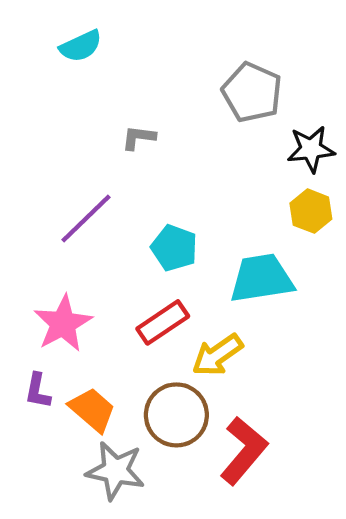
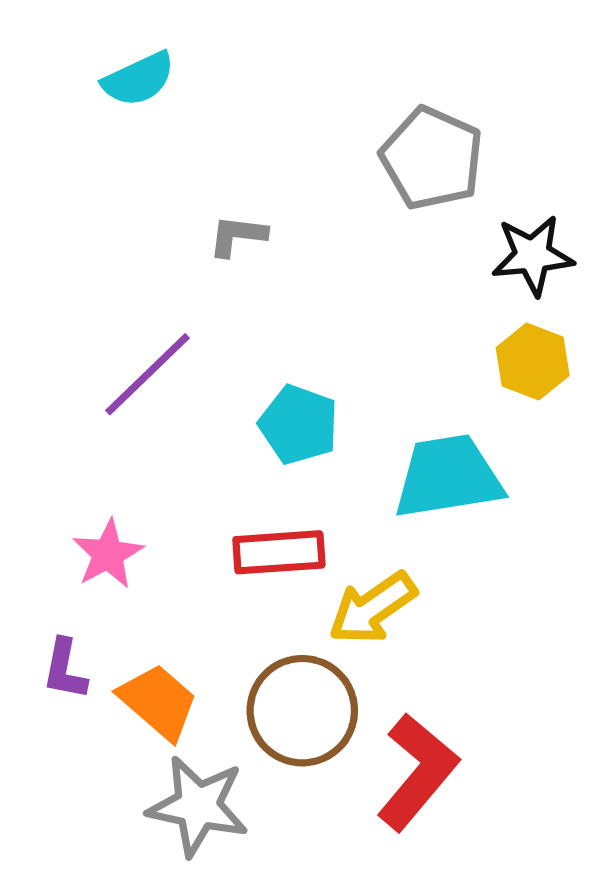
red rectangle: (163, 322) -> (279, 552), turned 30
pink star: (63, 324) -> (108, 554), size x0.7

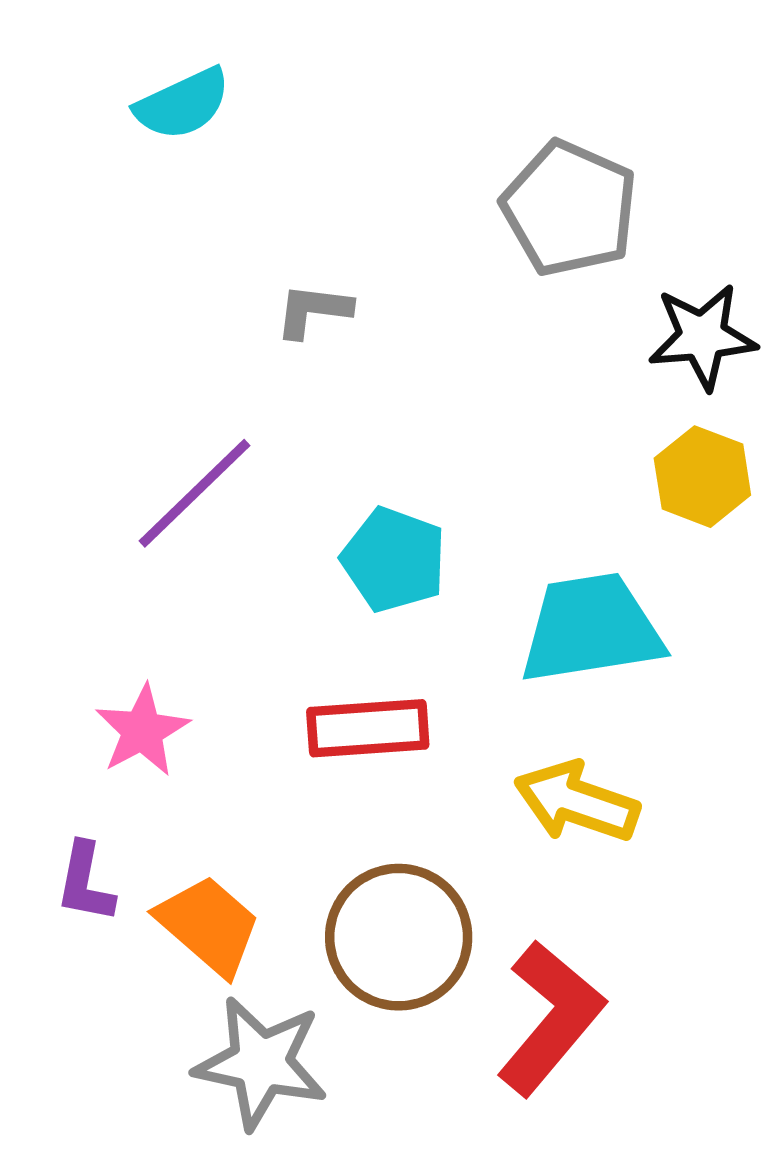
yellow arrow: (372, 608) -> (577, 802), moved, turned 54

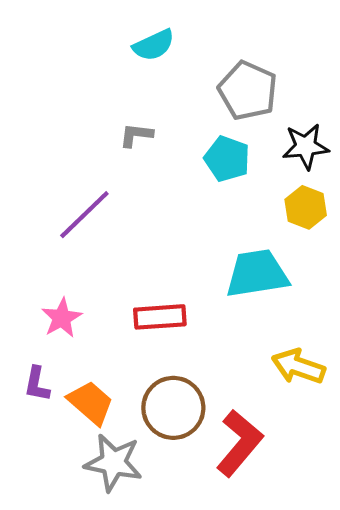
cyan semicircle: (183, 104) -> (154, 45), moved
cyan pentagon: (394, 560) -> (227, 159), moved
yellow arrow: (577, 802) -> (298, 367), moved

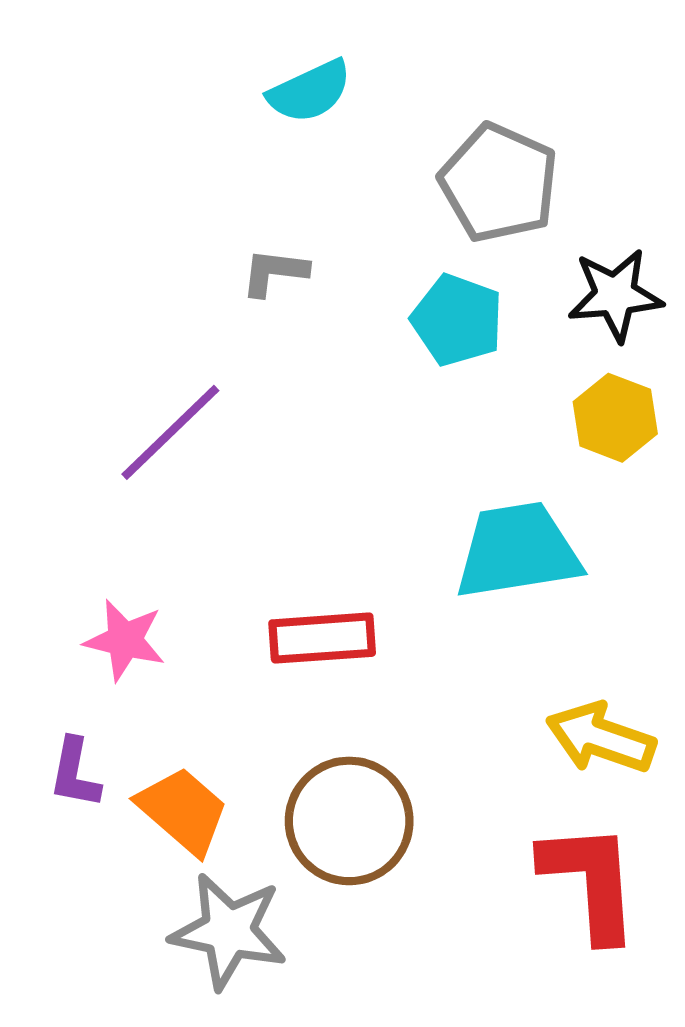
pink star: (62, 318) -> (125, 640), turned -30
red L-shape: (239, 443) -> (590, 881), moved, turned -44

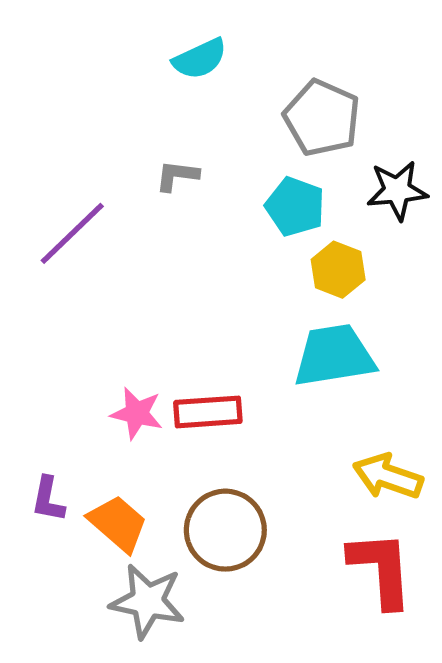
yellow hexagon: (615, 418) -> (338, 270), moved
purple line: (170, 432) -> (72, 233), moved
pink star: (125, 640) -> (137, 413), moved

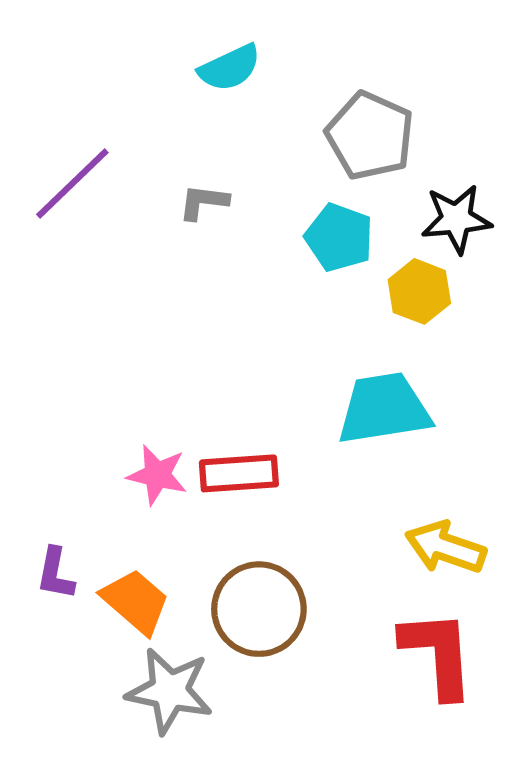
purple line: (72, 233) -> (72, 184), moved
yellow hexagon: (338, 270) -> (419, 291), moved

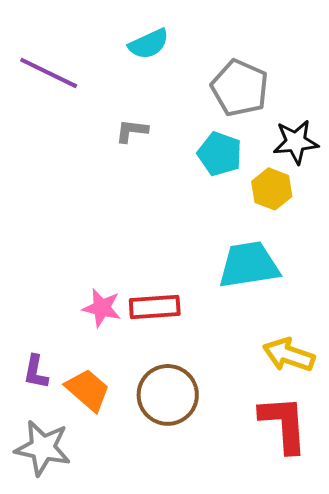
purple line: (72, 184) -> (49, 73), moved, turned 70
gray star: (170, 691) -> (43, 448), moved

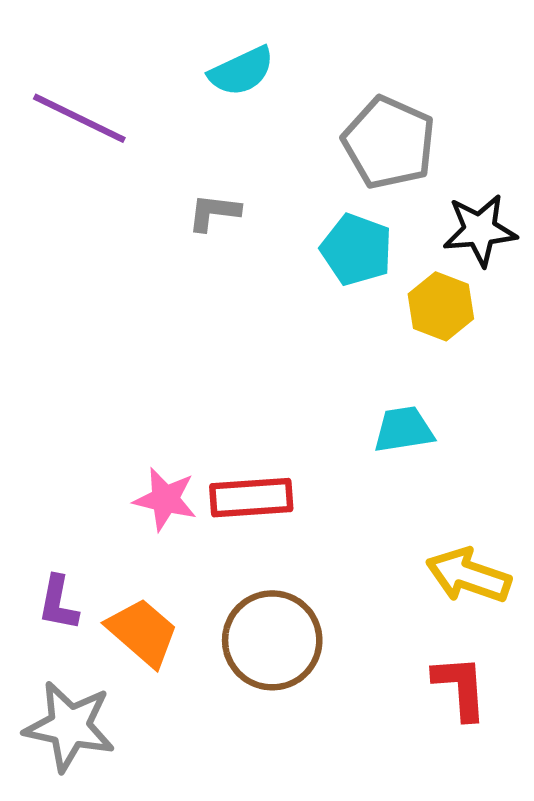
cyan trapezoid: (249, 265) -> (404, 430), size x0.6
red L-shape: (284, 424) -> (460, 687), size x0.7

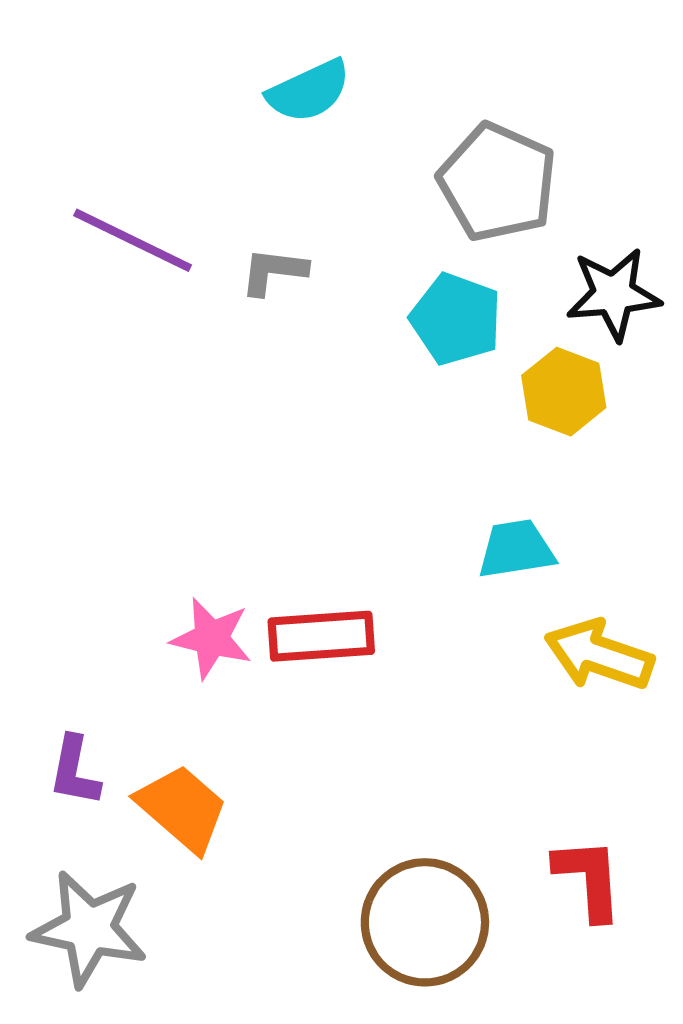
purple line: (79, 118) -> (133, 240), moved
yellow arrow: (468, 575) -> (599, 655), moved
brown circle: (272, 640) -> (425, 922), moved

